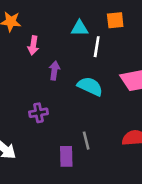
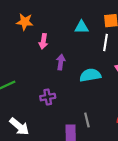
white line: (97, 47) -> (106, 42), moved
cyan semicircle: (90, 86) -> (90, 75), turned -35

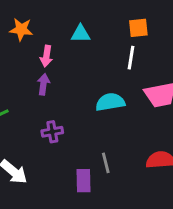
cyan triangle: (82, 27) -> (81, 34), moved
purple arrow: (61, 62) -> (43, 84), moved

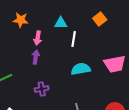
orange square: (138, 28) -> (100, 19), turned -32
white line: (131, 58) -> (74, 39), moved

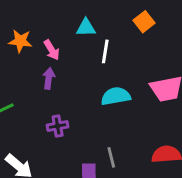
orange star: (21, 20) -> (20, 41), moved
pink arrow: (38, 38) -> (52, 50), turned -40

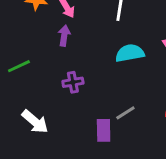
gray line: (111, 157) -> (125, 113), turned 72

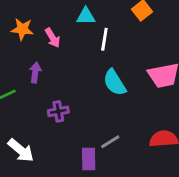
purple arrow: (64, 36) -> (35, 72), moved
cyan semicircle: (130, 53) -> (115, 83), turned -112

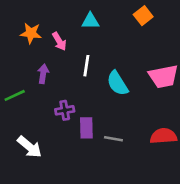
white line: (104, 39) -> (86, 66), moved
gray line: (110, 142) -> (113, 139), turned 42
purple rectangle: (89, 159) -> (86, 128), moved

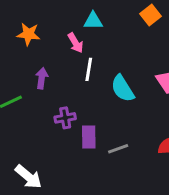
pink arrow: (59, 41) -> (75, 43), moved
gray line: (113, 139) -> (118, 149), turned -30
white arrow: (30, 147) -> (28, 177), moved

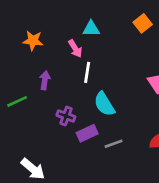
cyan semicircle: (123, 88) -> (104, 104), moved
purple cross: (65, 118) -> (66, 116), turned 30
purple rectangle: (89, 137) -> (87, 133), turned 66

